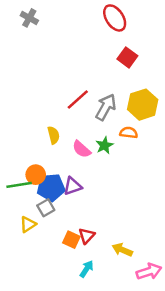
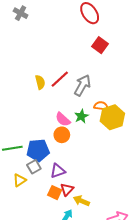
yellow hexagon: (143, 105) -> (112, 117), moved
yellow semicircle: (54, 135) -> (40, 82), moved
orange circle: (36, 175) -> (62, 135), moved
purple triangle: (73, 186) -> (58, 171), moved
yellow arrow: (122, 250) -> (81, 201), moved

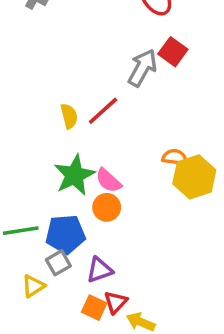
gray arrow: (82, 85) -> (142, 68), moved
green star: (81, 116) -> (74, 175), moved, size x1.6

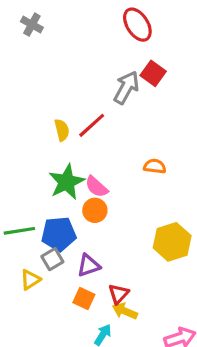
yellow hexagon: (194, 177) -> (172, 242), moved
red triangle: (116, 302) -> (119, 294), moved

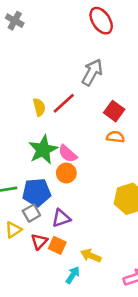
red square: (153, 73) -> (114, 111), moved
red triangle: (119, 294) -> (39, 241), moved

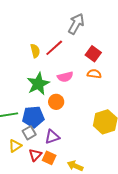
pink semicircle: (68, 154) -> (65, 77), moved, turned -56

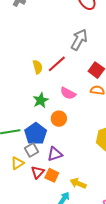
pink semicircle: (65, 77) -> (68, 93), turned 42
green star: (38, 84) -> (41, 100), size x0.7
blue pentagon: (33, 117) -> (36, 134), turned -30

